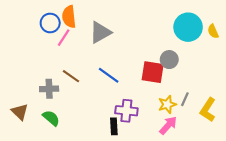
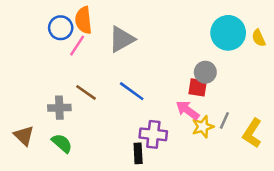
red square: (153, 72) -> (198, 87), moved, size x0.7
pink arrow: (168, 125) -> (188, 110), moved, turned -96

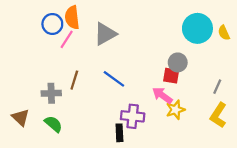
brown line: (86, 92) -> (74, 80), turned 72
gray line: (224, 120) -> (217, 87), moved

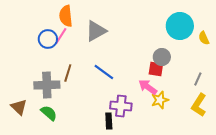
blue circle: (52, 24) -> (48, 39), moved
yellow semicircle: (224, 33) -> (204, 38), moved
gray cross: (51, 93) -> (47, 85), size x1.4

